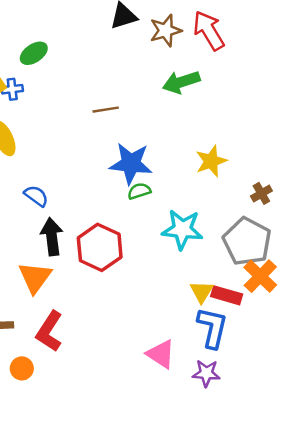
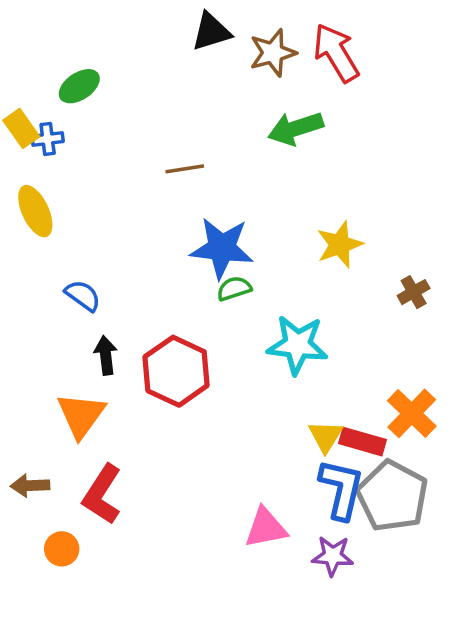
black arrow: (52, 237) -> (106, 355), size x0.7
gray pentagon: (247, 241) -> (392, 496), moved
pink triangle: (161, 354) -> (266, 528), turned -44

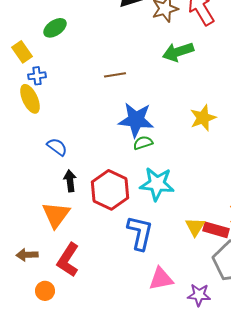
blue cross: (48, 139) -> (37, 76), moved
cyan star: (297, 345) -> (157, 184), moved
blue L-shape: (341, 489) -> (140, 233), moved

